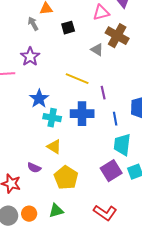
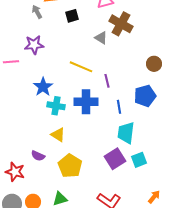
purple star: (30, 57) -> (34, 45), turned 30

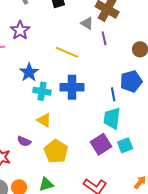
purple star: (34, 45) -> (20, 30), turned -30
purple line: (107, 81) -> (104, 38), moved
blue line: (119, 107) -> (113, 94), moved

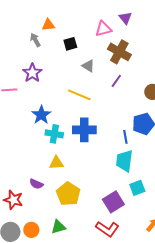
gray triangle: (87, 23) -> (88, 66), moved
purple line: (104, 38) -> (116, 81), turned 48
yellow triangle: (44, 120) -> (56, 163), turned -35
purple square: (101, 144) -> (113, 202), moved

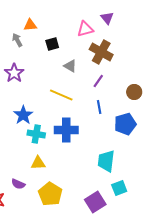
blue line: (125, 137) -> (99, 107), moved

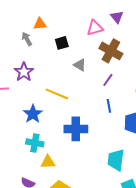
yellow line: (61, 95) -> (57, 94), moved
cyan cross: (36, 134) -> (35, 143), moved

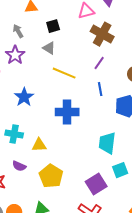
gray arrow: (27, 39) -> (18, 31), moved
gray triangle: (80, 65) -> (49, 48), moved
yellow line: (57, 94) -> (64, 73), moved
cyan cross: (35, 143) -> (14, 134), moved

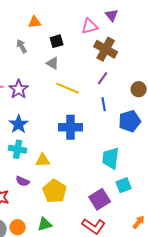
purple star: (15, 55) -> (19, 89), moved
blue star: (24, 97) -> (19, 124), moved

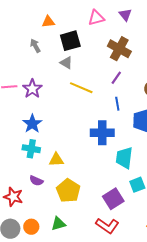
pink triangle: (90, 26) -> (96, 18), moved
black square: (57, 41) -> (70, 41), size x1.5
blue cross: (71, 127) -> (102, 133), moved

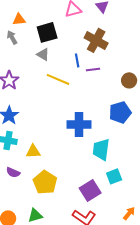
orange triangle: (48, 22) -> (19, 19), moved
purple line: (116, 78) -> (93, 69), turned 48
blue line: (117, 104) -> (77, 60), moved

